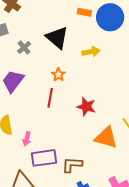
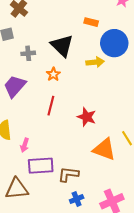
blue circle: (110, 17) -> (114, 43), moved
gray cross: (24, 47) -> (28, 53), turned 32
orange star: (58, 75) -> (53, 74), moved

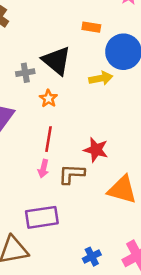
gray cross: (28, 53) -> (25, 73), moved
pink arrow: (25, 145) -> (43, 169), moved
brown L-shape: (68, 174) -> (72, 174), moved

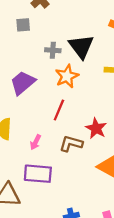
orange star: (48, 98) -> (67, 76), size x1.5
pink arrow: (43, 169) -> (36, 142), moved

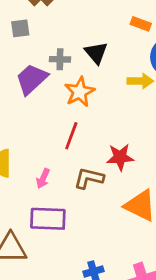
black triangle: (81, 46) -> (96, 53), size x0.7
purple trapezoid: (23, 83) -> (32, 79), moved
red star: (96, 128) -> (120, 157), turned -30

